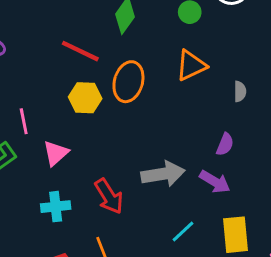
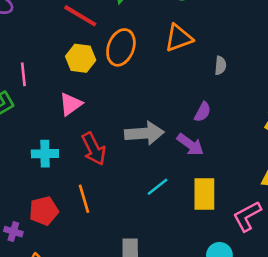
pink triangle: (56, 153) -> (71, 104), moved

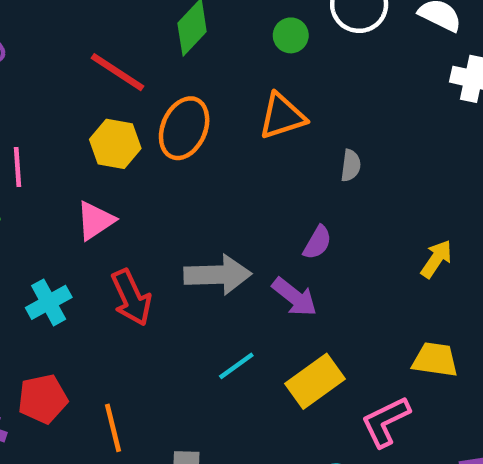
cyan cross: (45, 154) -> (49, 302), turned -30
yellow rectangle: (204, 194) -> (315, 381), turned 52
orange line: (84, 199) -> (113, 428), moved

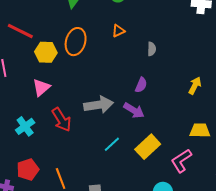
red line: (117, 72) -> (20, 31), moved
orange triangle: (282, 116) -> (118, 31), size x0.6

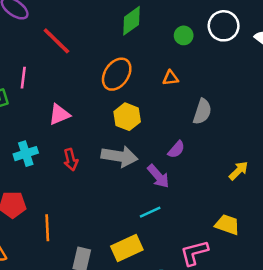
gray semicircle: (152, 49) -> (202, 112), size x1.5
yellow hexagon: (46, 52) -> (127, 117), moved
red arrow: (62, 120) -> (71, 160), size x0.7
cyan line: (112, 144) -> (150, 212), moved
yellow rectangle: (148, 147) -> (127, 248), moved

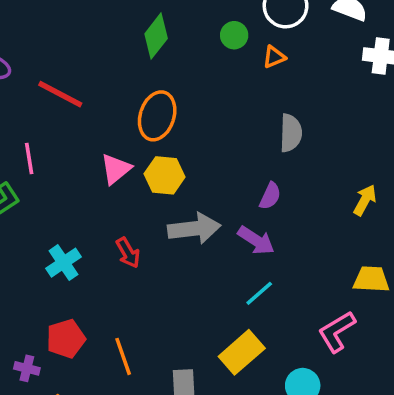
orange triangle: (171, 78) -> (274, 57), moved
pink triangle: (59, 114) -> (116, 169), moved
yellow hexagon: (127, 117) -> (165, 175), moved

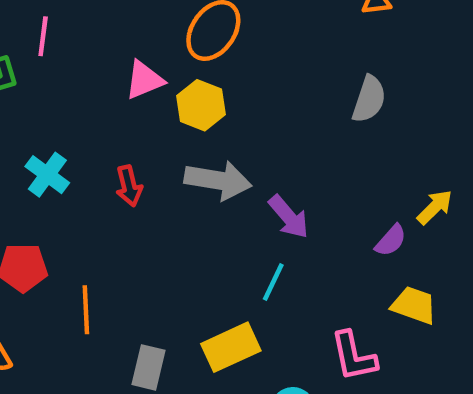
purple semicircle: (270, 196) -> (391, 240), moved
cyan cross: (63, 263) -> (47, 175), turned -36
cyan line: (259, 293) -> (273, 282), turned -40
pink L-shape: (337, 332) -> (354, 356), turned -87

